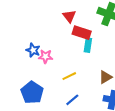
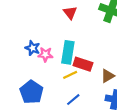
red rectangle: (82, 33) -> (83, 64), moved
cyan rectangle: (88, 45) -> (68, 52), moved, size x1.5

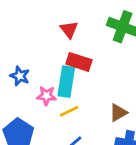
pink star: (45, 54) -> (46, 96), moved
red rectangle: (83, 64) -> (79, 62), moved

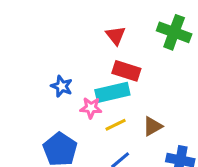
cyan rectangle: (66, 82) -> (112, 92), turned 68
brown triangle: (118, 113) -> (153, 126), moved

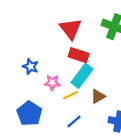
red triangle: (116, 35) -> (71, 29), size x1.5
cyan rectangle: (112, 92) -> (82, 76), moved, turned -40

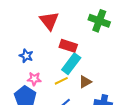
red triangle: (71, 29) -> (49, 21), moved
pink star: (52, 83) -> (34, 79), moved

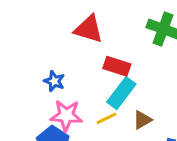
red triangle: (49, 21) -> (89, 29), turned -35
pink star: (34, 79) -> (66, 115), size x1.5

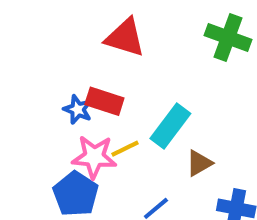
red rectangle: (117, 66) -> (104, 101), moved
yellow line: (106, 118) -> (125, 149), moved

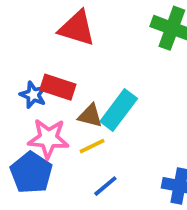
yellow line: (125, 149) -> (92, 146), moved
brown triangle: (199, 163) -> (90, 116), moved, turned 44

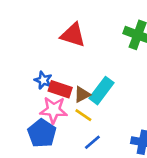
red rectangle: (58, 87) -> (60, 89), moved
brown triangle: (90, 116) -> (82, 94), turned -42
yellow line: (92, 146) -> (83, 115), turned 60

